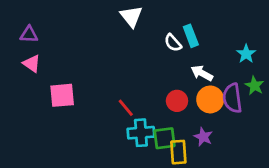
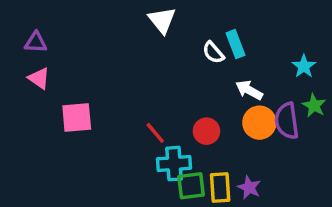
red circle: (177, 101) -> (206, 131), moved
purple star: (203, 137) -> (249, 187), moved
green square: (165, 138) -> (191, 186), moved

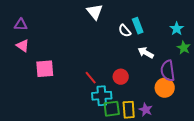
cyan star: (304, 66) -> (177, 29), moved
green star: (314, 106) -> (184, 48), moved
orange circle: (259, 123) -> (165, 88), moved

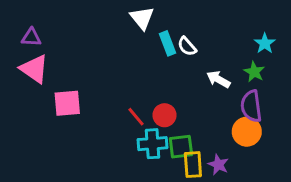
cyan rectangle: (138, 26) -> (167, 43), moved
pink triangle: (23, 46) -> (34, 69), size x1.5
green star: (184, 48) -> (254, 72), moved
red circle: (121, 77) -> (164, 115), moved
green square: (112, 109) -> (181, 147), moved

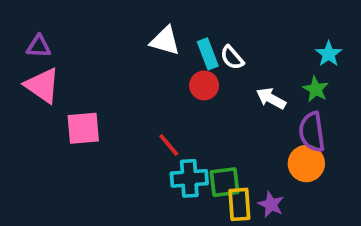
white triangle: (142, 18) -> (165, 41), moved, turned -35
red circle: (164, 115) -> (204, 85), moved

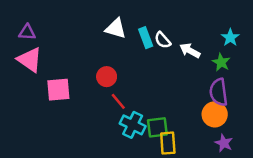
red circle: (204, 85) -> (107, 77), moved
white arrow: (271, 98) -> (190, 51), moved
cyan cross: (189, 178) -> (133, 125), turned 30
purple star: (271, 204) -> (224, 143), moved

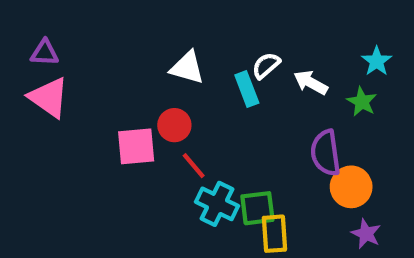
white triangle: (116, 28) -> (187, 68), moved
cyan rectangle: (146, 38) -> (247, 89), moved
white semicircle: (163, 40) -> (266, 66), turned 90
pink square: (58, 90) -> (136, 146), moved
purple semicircle: (219, 92) -> (326, 153), moved

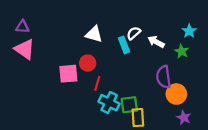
red line: (194, 166) -> (97, 83), turned 56

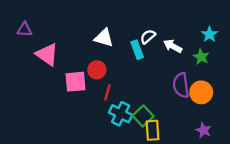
pink triangle: (25, 49) -> (47, 54), moved
orange circle: (176, 94) -> (201, 92), moved
green square: (129, 105) -> (143, 116), turned -36

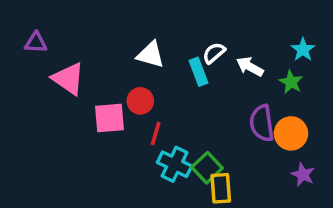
purple star: (204, 130) -> (303, 175), moved

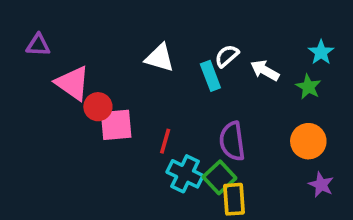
red circle: (140, 101) -> (98, 107), moved
purple semicircle: (262, 123) -> (232, 141), moved

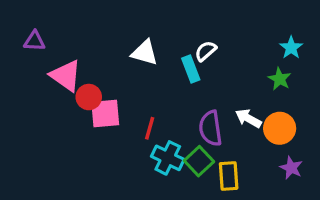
white arrow: (265, 70) -> (248, 118), moved
yellow rectangle: (234, 199) -> (229, 176), moved

